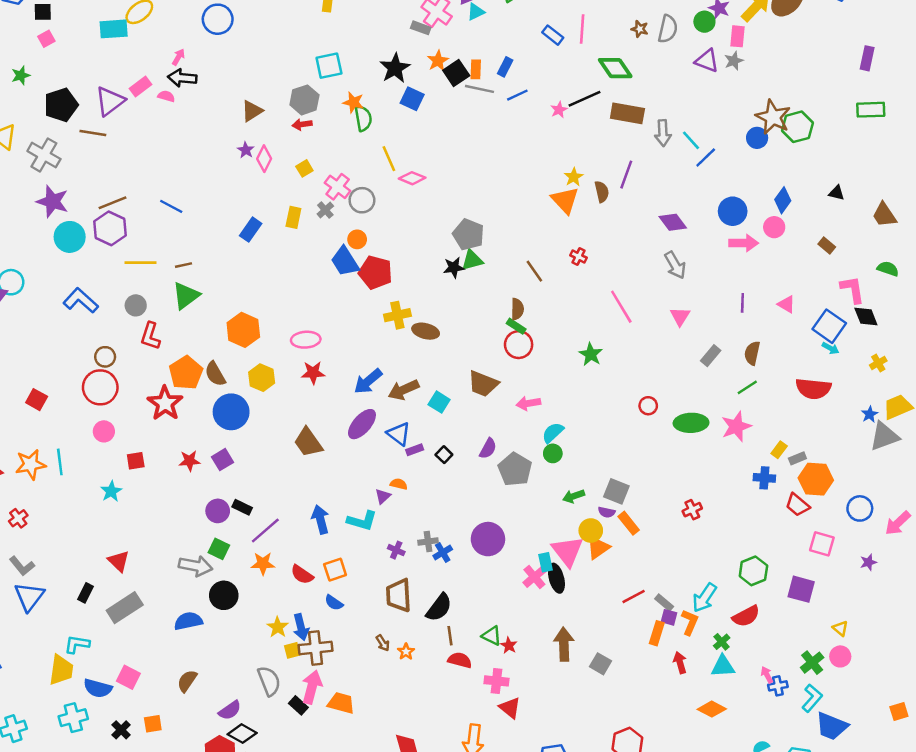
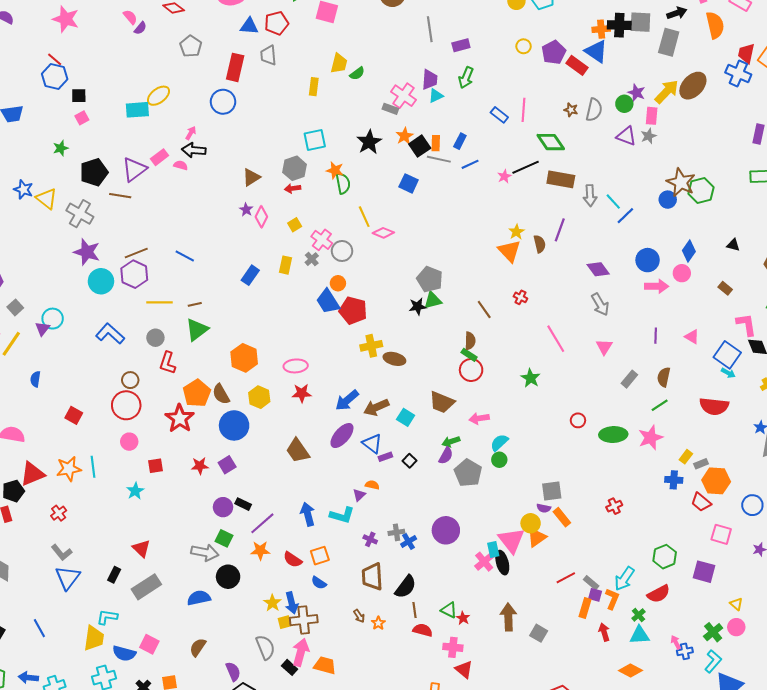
blue square: (412, 99) -> (409, 183), moved
gray square: (616, 491) -> (552, 491), turned -30
green arrow: (574, 496) -> (451, 442), moved
purple semicircle: (230, 710) -> (233, 671), turned -78

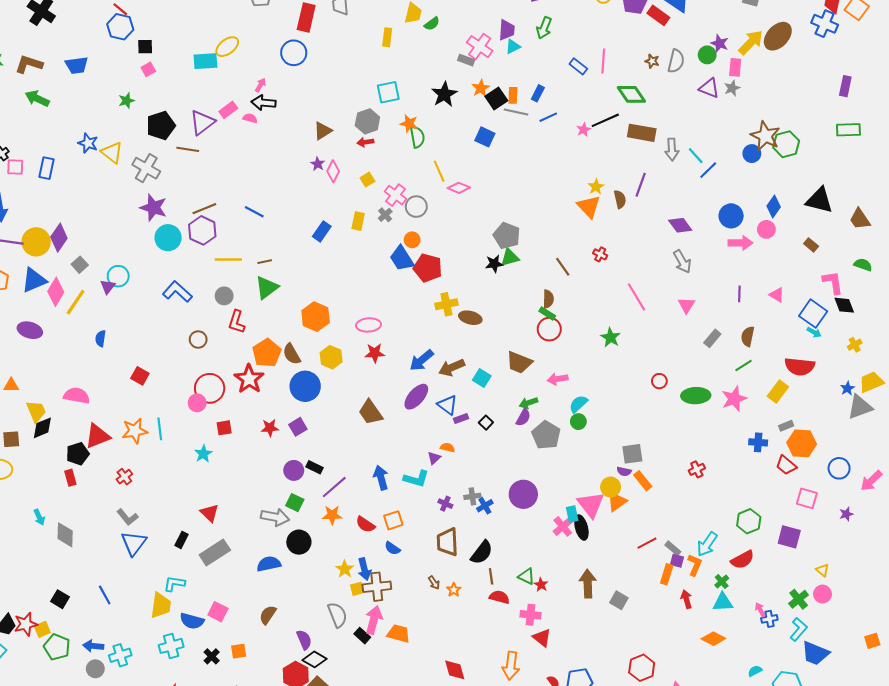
black triangle: (733, 245) -> (819, 200), size x2.0
red circle: (126, 405) -> (210, 388), moved
yellow rectangle: (686, 457) -> (778, 391), moved, size x1.5

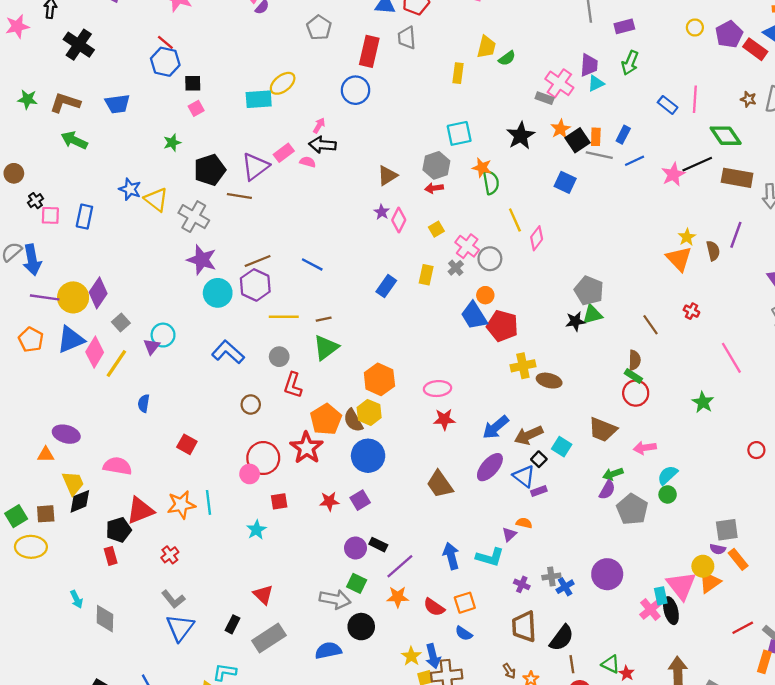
pink star: (584, 130) -> (673, 174), size x1.5
pink diamond: (459, 188) -> (537, 238), turned -75
purple ellipse: (30, 330) -> (66, 434), moved
yellow hexagon: (331, 357) -> (369, 412), moved
black square: (486, 423) -> (539, 459), moved

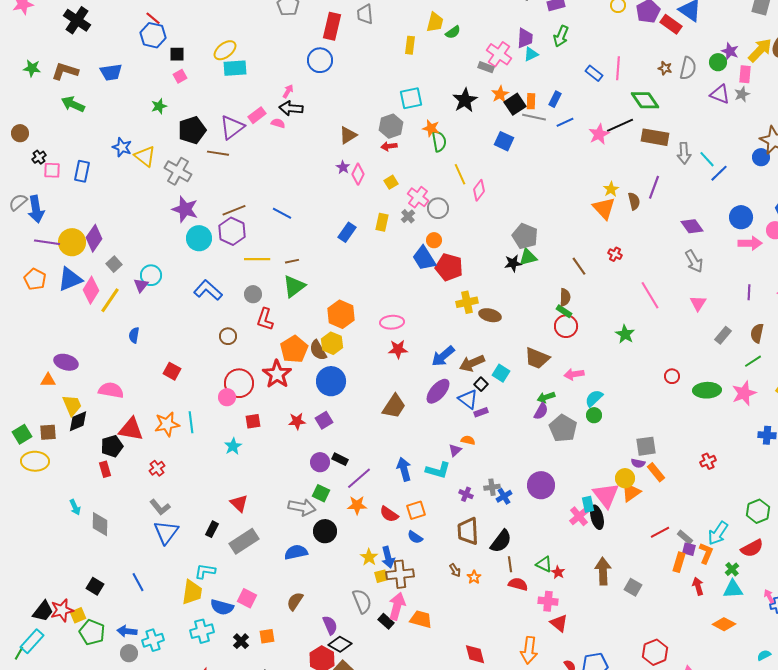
yellow ellipse: (283, 83) -> (225, 50), moved
brown trapezoid: (440, 484) -> (394, 406), turned -112
red triangle: (140, 510) -> (131, 429), turned 32

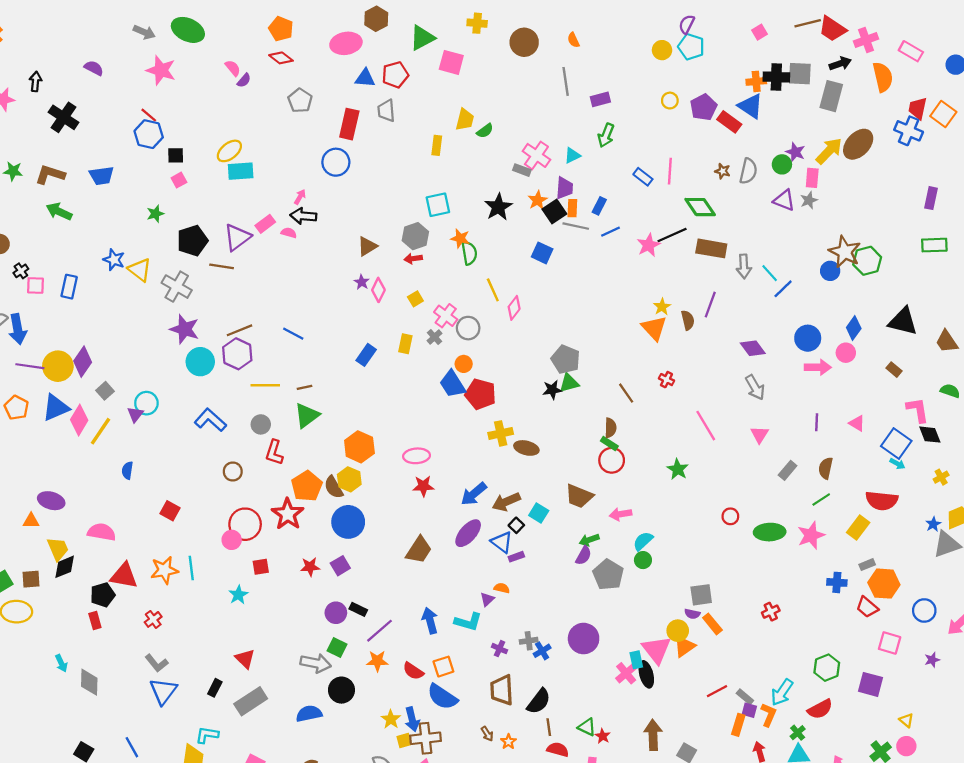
purple trapezoid: (525, 38) -> (565, 188), moved
blue semicircle: (415, 537) -> (442, 697), size x1.8

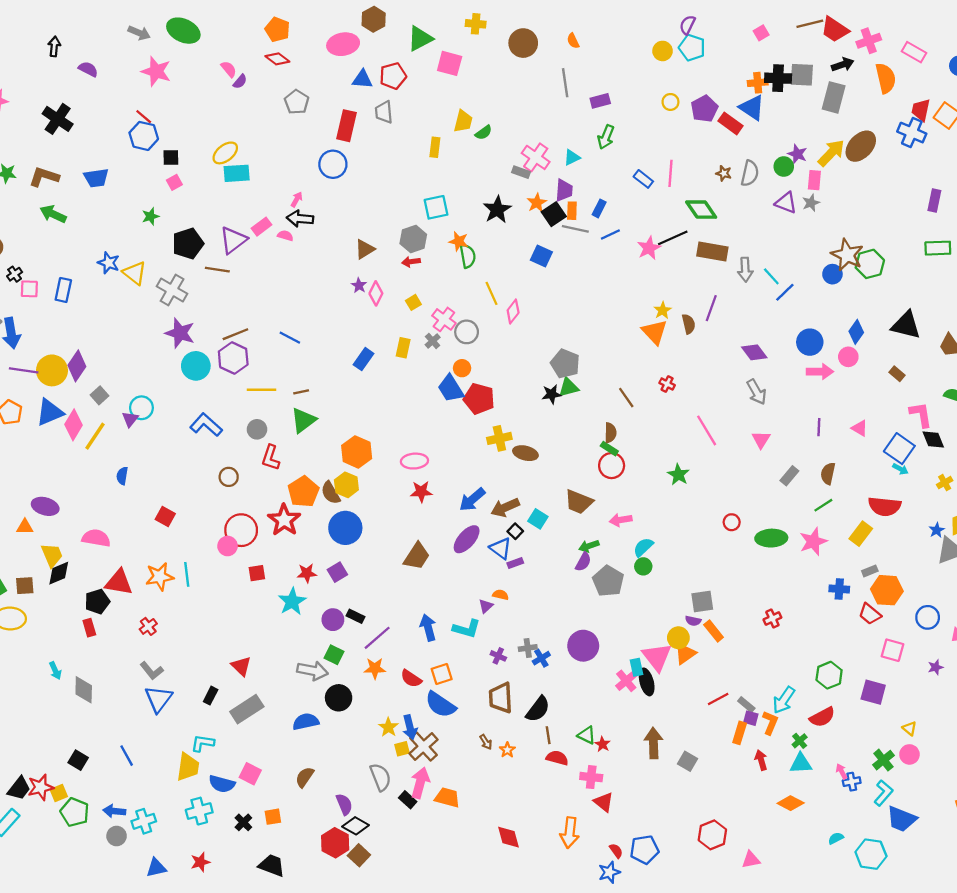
black arrow: (35, 81) -> (54, 46), moved
cyan star: (238, 595) -> (292, 602), moved, size x1.4
brown cross: (426, 738) -> (424, 747), turned -36

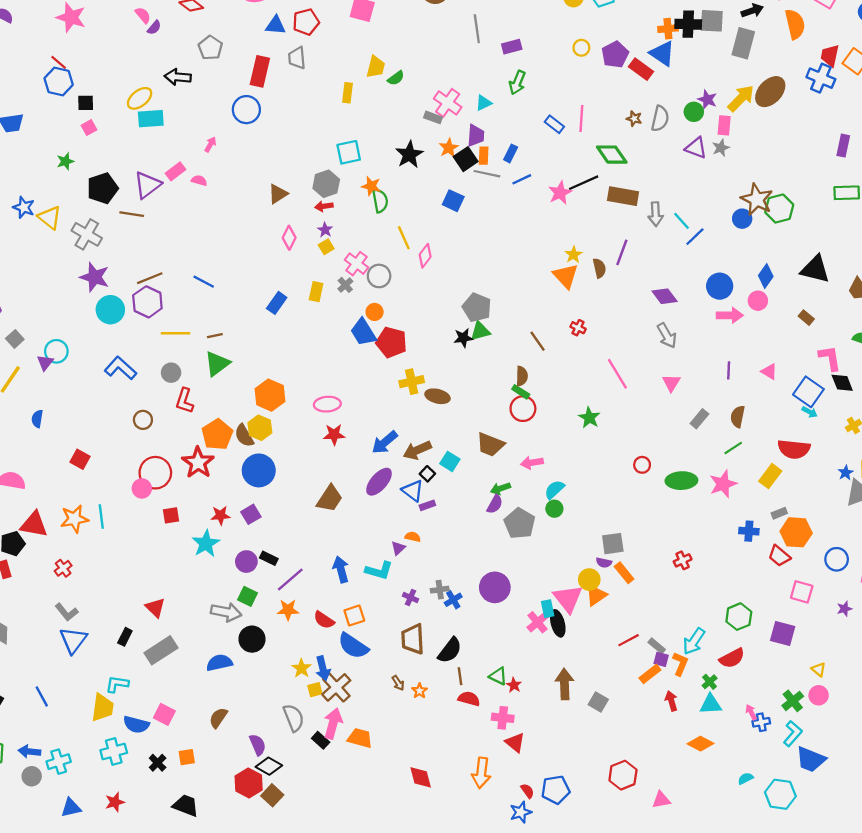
black arrow: (300, 219) -> (178, 77), moved
purple star: (359, 285) -> (325, 230), moved
orange rectangle: (740, 733) -> (650, 674), turned 35

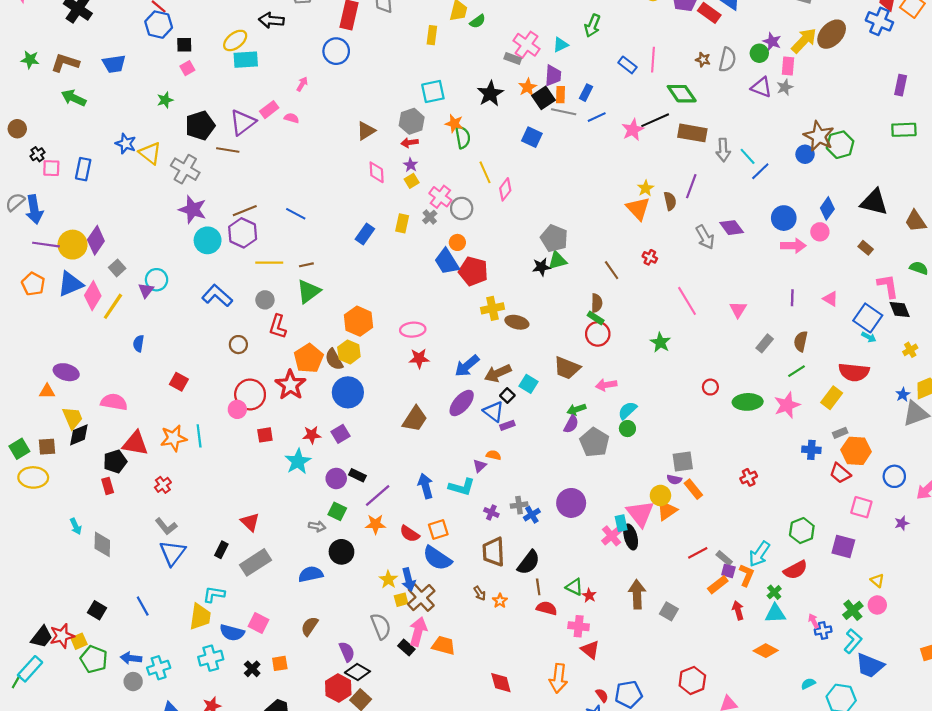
pink diamond: (289, 238) -> (377, 172), turned -30
gray arrow: (667, 336) -> (705, 237), moved
gray arrow: (226, 612) -> (317, 526), size x0.6

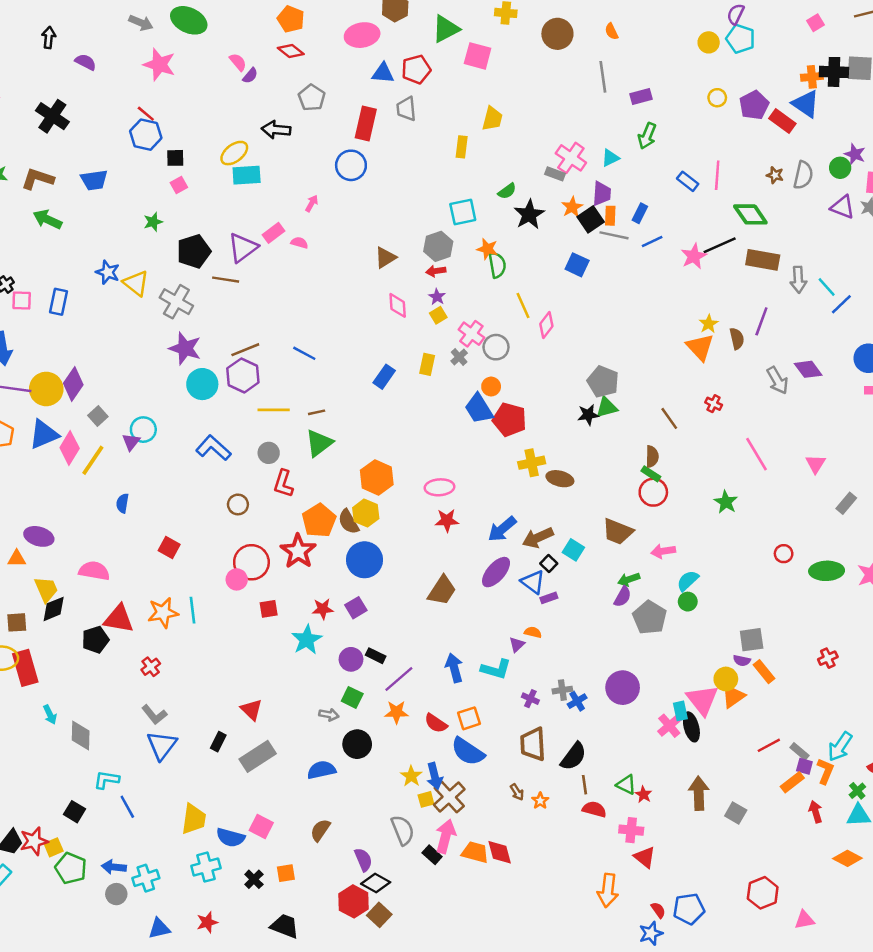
green semicircle: (478, 21) -> (507, 191), moved
red rectangle: (108, 486) -> (25, 668), moved, size x1.8
cyan L-shape: (214, 594) -> (106, 780), moved
red diamond: (501, 683) -> (500, 852), moved

